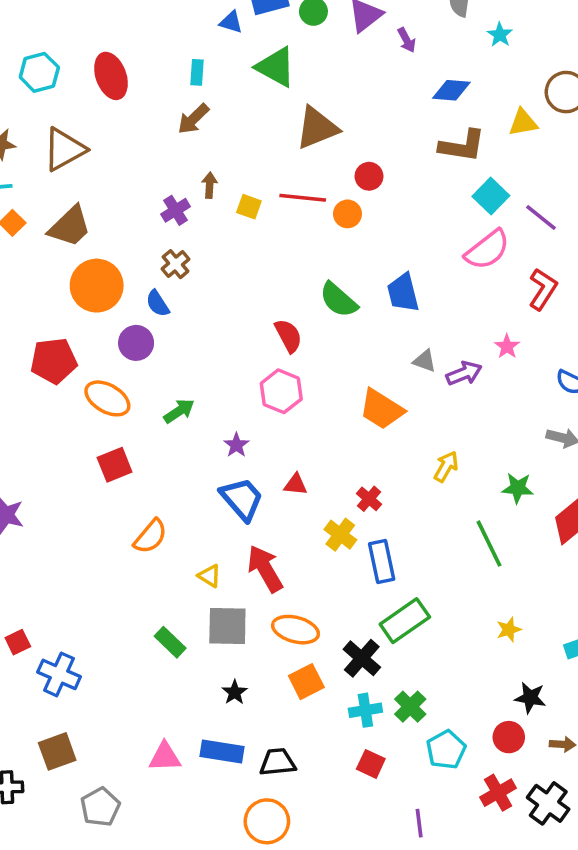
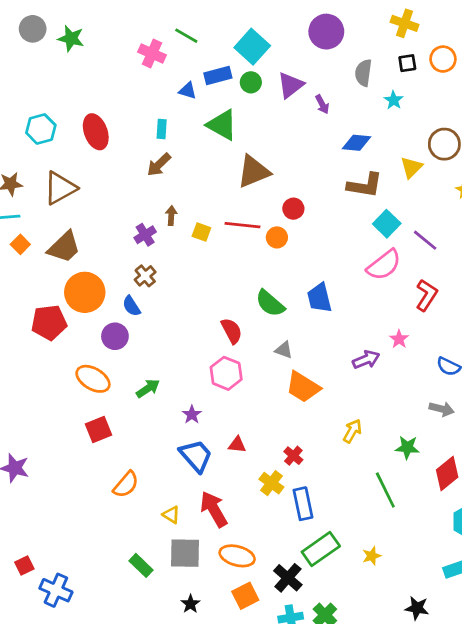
yellow triangle: (523, 123) -> (411, 167), turned -35
red pentagon: (54, 361) -> (49, 323), moved
gray triangle: (425, 361) -> (284, 350), moved
yellow star: (509, 630) -> (372, 556), moved

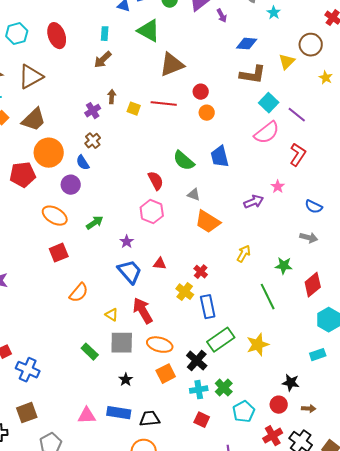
orange circle: (277, 237) -> (207, 113), moved
yellow star: (372, 556) -> (258, 345), size x1.6

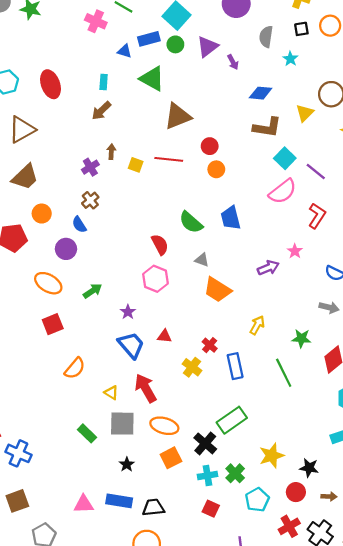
orange circle: (49, 153) -> (42, 214), size x0.6
blue rectangle: (208, 307) -> (235, 366), moved
yellow star: (258, 345) -> (272, 456), moved

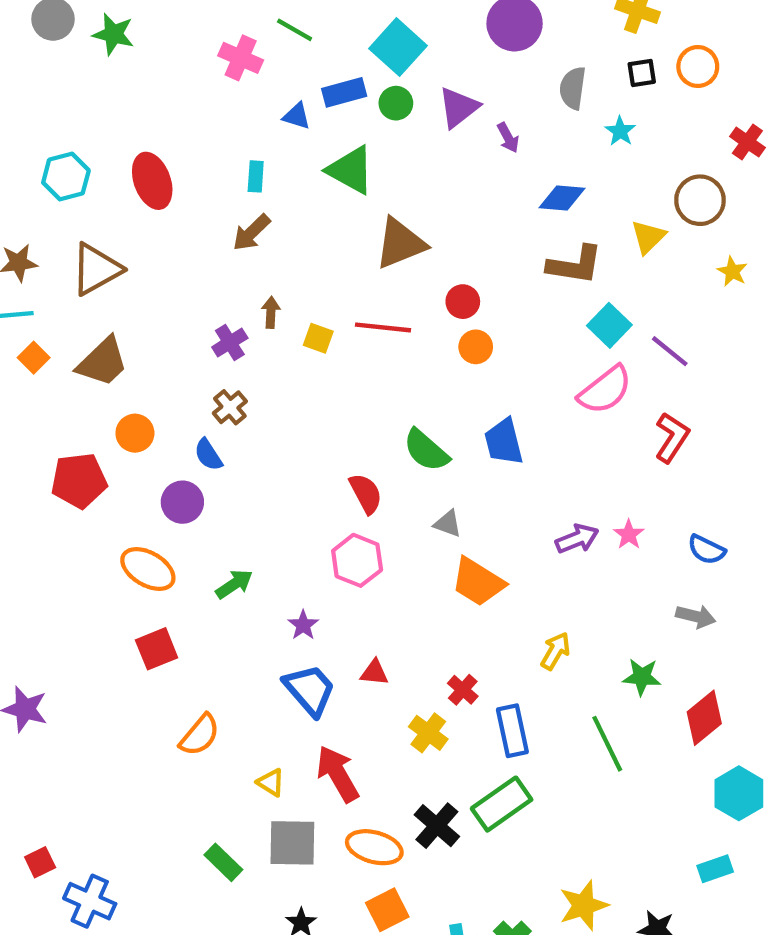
pink star: (295, 251) -> (629, 534), moved
green rectangle: (232, 420) -> (502, 804), moved
black cross: (205, 443) -> (437, 826), moved

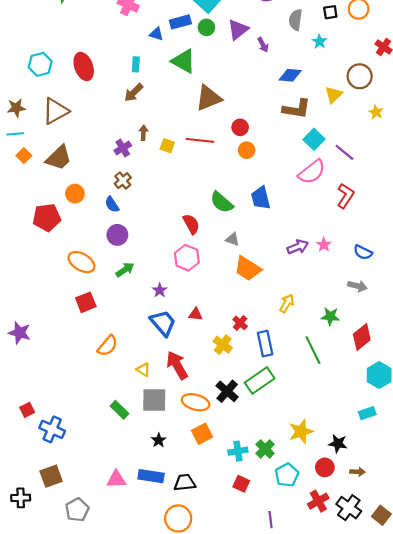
purple circle: (182, 502) -> (117, 235), moved

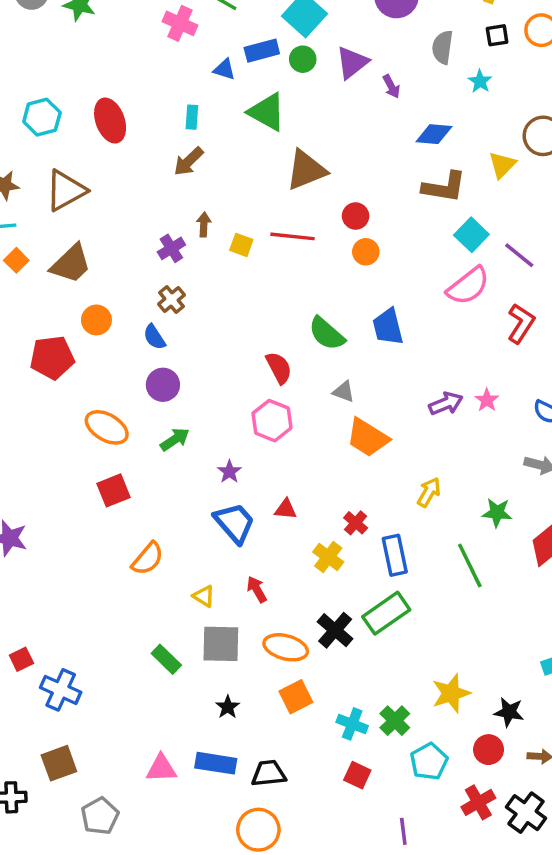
red arrow: (177, 365) -> (257, 589), size x0.6
cyan cross: (238, 451) -> (352, 724), turned 30

